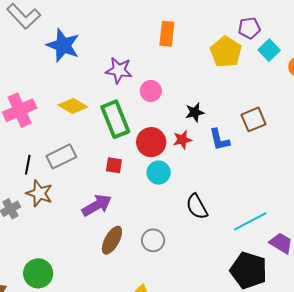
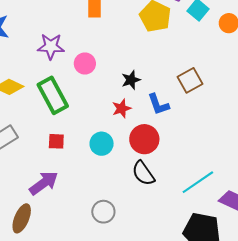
red circle: (151, 142) -> (144, 139), moved
brown ellipse: (112, 240) -> (22, 218), moved

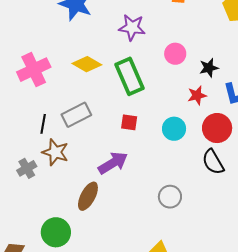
pink circle: (85, 64) -> (175, 54), moved

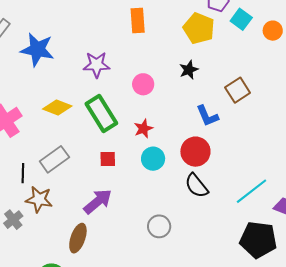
black star: (209, 68) -> (189, 70), moved
red star: (197, 95) -> (143, 129), moved

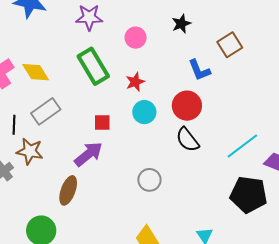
yellow diamond: (57, 108) -> (36, 72), moved, turned 36
red square: (108, 159) -> (102, 123), moved

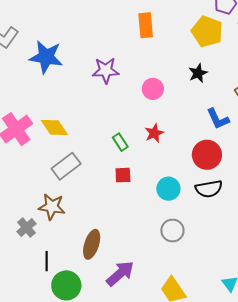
green rectangle: (93, 66) -> (120, 142), moved, size x0.5
cyan circle: (144, 112) -> (168, 189), moved
black line: (14, 125) -> (47, 261), moved
black semicircle: (187, 140) -> (209, 189), turned -60
purple arrow: (88, 154) -> (120, 274), moved

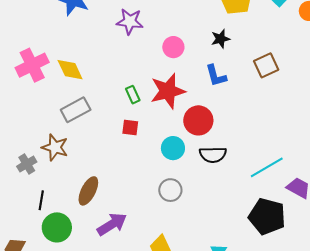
blue L-shape: (218, 119) -> (216, 76), moved
red star: (154, 133) -> (168, 91), size x1.8
red circle: (207, 155) -> (198, 120), moved

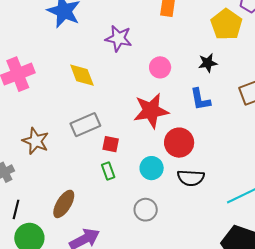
yellow diamond: (70, 70) -> (82, 75), moved
green rectangle: (133, 95) -> (108, 171), moved
gray rectangle: (76, 110) -> (85, 125), moved
brown star: (55, 147) -> (36, 141), moved

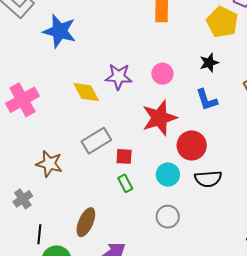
purple star: (119, 38) -> (119, 77), moved

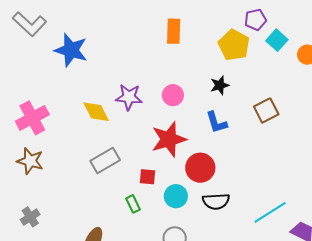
red square: (124, 156) -> (147, 177), moved
brown star: (49, 164) -> (30, 161), moved

